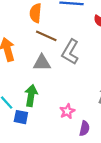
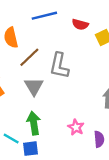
brown line: (46, 36) -> (29, 57), turned -50
gray triangle: (42, 63) -> (34, 86), turned -42

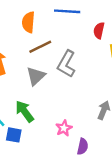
red semicircle: (80, 24) -> (99, 31), turned 70
green arrow: (34, 123) -> (24, 111), turned -45

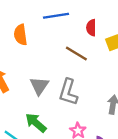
brown line: (40, 47) -> (76, 54), moved, turned 70
gray L-shape: (66, 64) -> (68, 92), moved

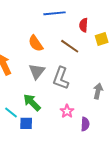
orange semicircle: (20, 35) -> (36, 43), moved, turned -30

